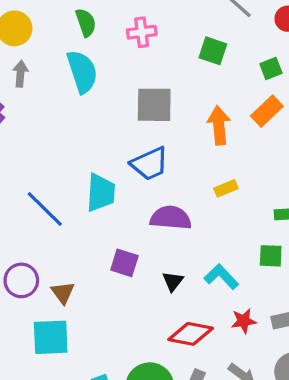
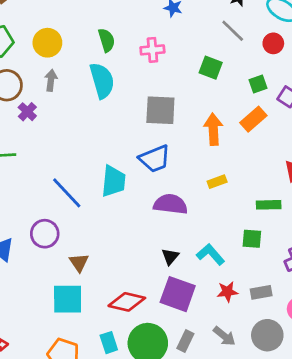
purple square: (124, 263) -> (178, 294), moved, size x1.5
purple circle: (21, 280) -> (45, 234), moved
red diamond: (191, 334) -> (127, 302), moved

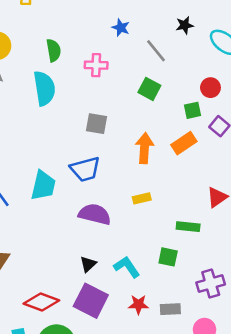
gray line: (233, 31) -> (156, 51), moved
red circle: (273, 43) -> (210, 88), moved
gray square: (160, 110) -> (96, 124), size x0.7

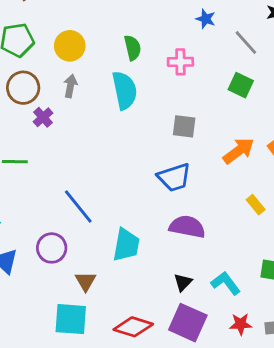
orange arrow: (144, 148) -> (239, 151), turned 52
cyan trapezoid: (43, 185) -> (126, 245), moved
yellow rectangle: (142, 198) -> (256, 205), moved, turned 66

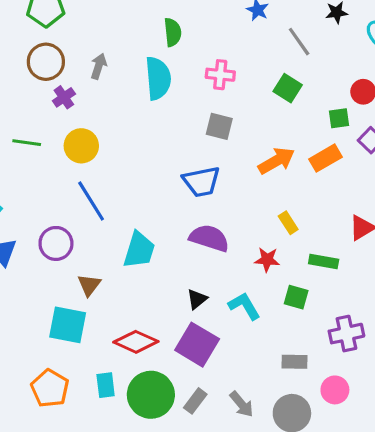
yellow circle: (70, 46) -> (81, 146), moved
pink cross: (180, 62) -> (220, 75), moved
red star: (241, 324) -> (267, 260), moved

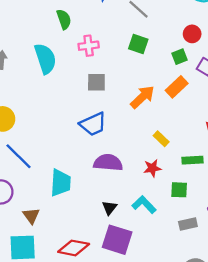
green semicircle: (173, 32) -> (64, 19), moved
gray rectangle: (294, 362) -> (188, 224), moved

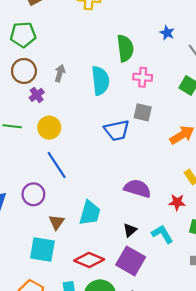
green semicircle: (64, 19) -> (125, 48), size x1.4
blue trapezoid: (93, 124) -> (117, 130), moved
cyan trapezoid: (61, 183) -> (90, 213), moved

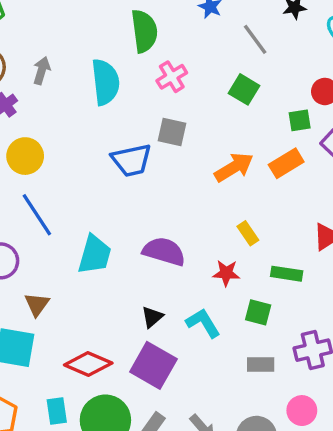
pink cross: (143, 77) -> (172, 77), turned -36
cyan trapezoid: (90, 213) -> (95, 255), moved

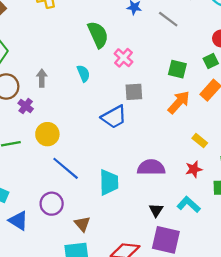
cyan semicircle: (105, 82) -> (83, 73), size x0.6
green square: (244, 89) -> (177, 69), moved

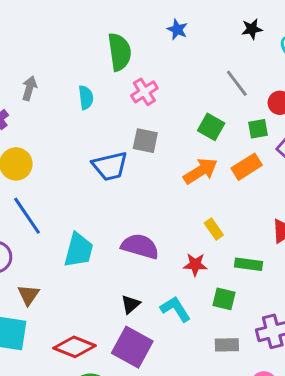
gray line: (168, 19) -> (237, 83), moved

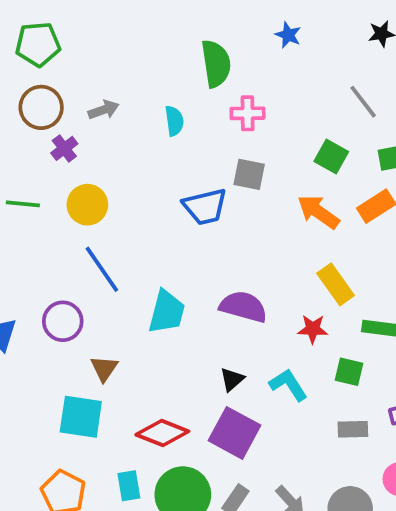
gray arrow: (29, 88) -> (104, 110), turned 55
pink cross: (144, 92) -> (248, 113), turned 32
orange arrow: (200, 171) -> (318, 212), turned -112
yellow rectangle: (214, 229) -> (336, 284), size x1.5

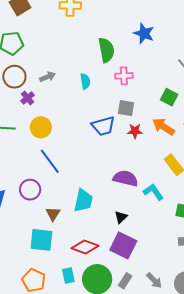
blue star: (288, 35) -> (144, 33), size x1.5
cyan trapezoid: (167, 312) -> (83, 201), moved
red star: (313, 329) -> (135, 131), moved
cyan L-shape: (288, 385) -> (153, 192), moved

